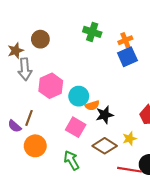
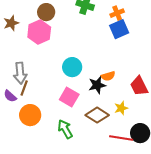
brown circle: (40, 39) -> (46, 12), moved
gray arrow: (25, 69) -> (20, 73), moved
pink hexagon: (51, 86) -> (39, 32), moved
orange semicircle: (92, 105) -> (108, 76), moved

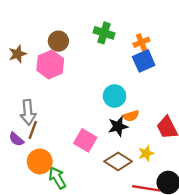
cyan circle: (72, 67) -> (115, 96), moved
green arrow: (65, 129) -> (57, 178), moved

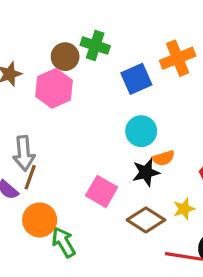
green cross: (104, 33) -> (95, 46), moved
orange cross: (141, 42) -> (178, 58), size x1.5
blue square: (144, 61) -> (136, 79), moved

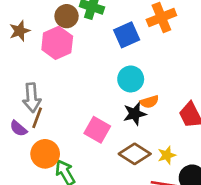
yellow star: (184, 209) -> (167, 155), moved

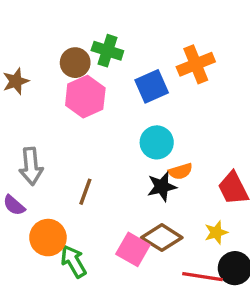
pink hexagon: (57, 43) -> (85, 97), moved
brown line: (37, 118) -> (85, 192), moved
pink square: (97, 130) -> (133, 249), moved
yellow star: (167, 155) -> (216, 232), moved

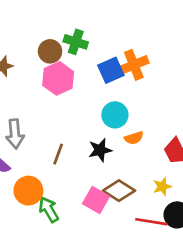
orange cross: (196, 64) -> (134, 65), moved
black star: (162, 187) -> (100, 150), moved

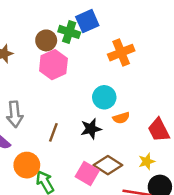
blue square: (111, 70) -> (87, 21), moved

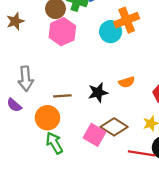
cyan circle: (104, 97) -> (111, 32), moved
brown line: (53, 132) -> (62, 96), turned 66
orange circle: (27, 165) -> (47, 118), moved

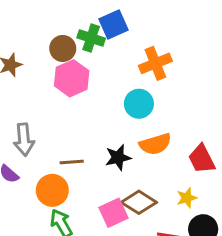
cyan circle: (111, 32) -> (139, 104), moved
orange semicircle: (127, 82) -> (155, 144), size x1.5
pink square: (95, 135) -> (114, 213), turned 35

